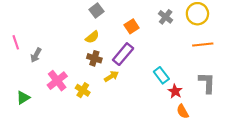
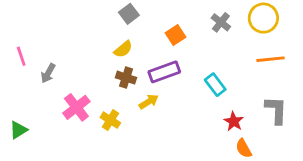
purple rectangle: (123, 54) -> (164, 72), turned 30
cyan rectangle: (161, 75) -> (215, 85), moved
green triangle: (23, 98) -> (18, 130), moved

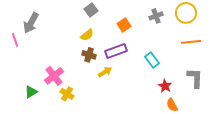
gray cross: (221, 22) -> (156, 16), turned 32
gray arrow: (48, 73) -> (31, 23), moved, size x1.5
yellow cross: (110, 120) -> (67, 94), moved
green triangle: (18, 130) -> (31, 92), moved

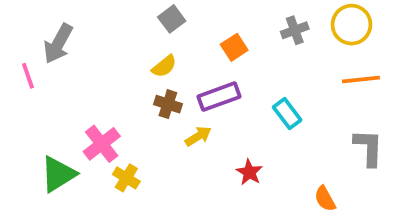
red star: (165, 86) -> (249, 172), moved
green triangle: (31, 92) -> (58, 174), size x1.5

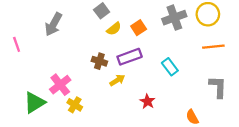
gray cross: (295, 30) -> (174, 18), size x1.5
gray arrow: (58, 44) -> (53, 24), moved
yellow semicircle: (164, 66) -> (114, 29), moved

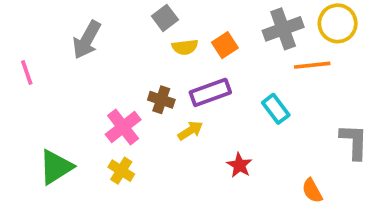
yellow semicircle: (114, 29) -> (185, 47), turned 32
orange line: (213, 47) -> (312, 65), moved
pink cross: (60, 85) -> (123, 127), moved

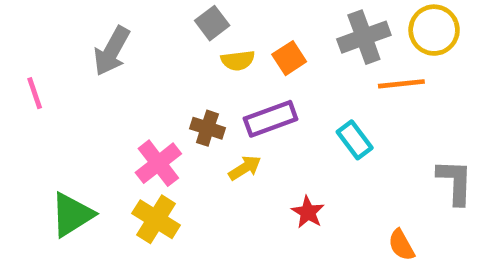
yellow cross: (121, 171) -> (156, 219), size x1.4

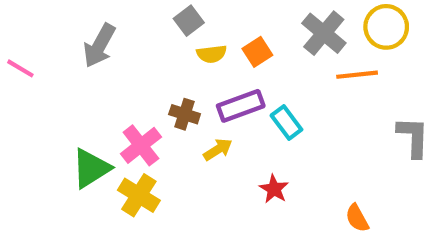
gray cross: (364, 37) -> (324, 33), turned -30
pink line: (35, 93) -> (20, 68), moved, turned -40
cyan rectangle: (355, 140) -> (286, 123), moved
gray L-shape: (455, 182) -> (413, 137), moved
green triangle: (72, 215) -> (91, 168), moved

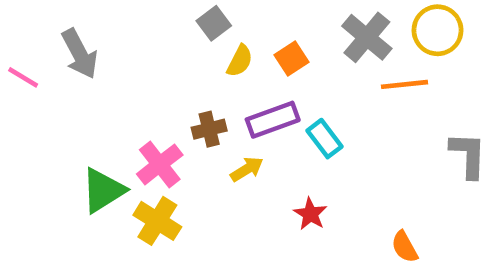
gray arrow: (99, 46) -> (80, 54), moved, turned -57
yellow semicircle: (212, 54) -> (240, 61), turned -56
brown cross: (185, 114) -> (209, 129), turned -32

